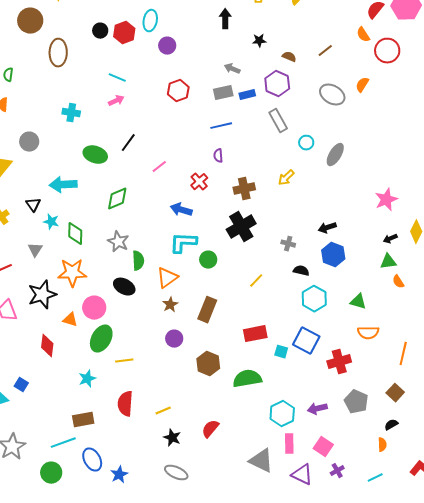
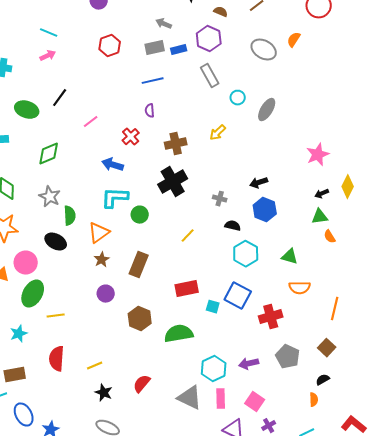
gray triangle: (261, 461) -> (190, 398), moved

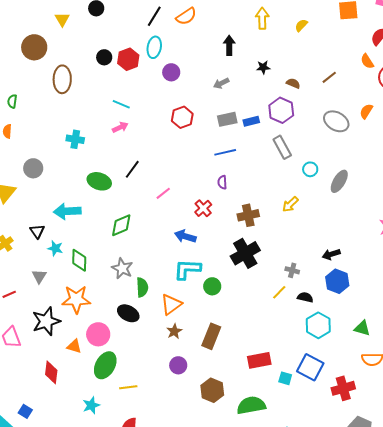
gray arrow: (164, 24) -> (221, 83), moved, turned -49
yellow line: (188, 236) -> (279, 292), moved

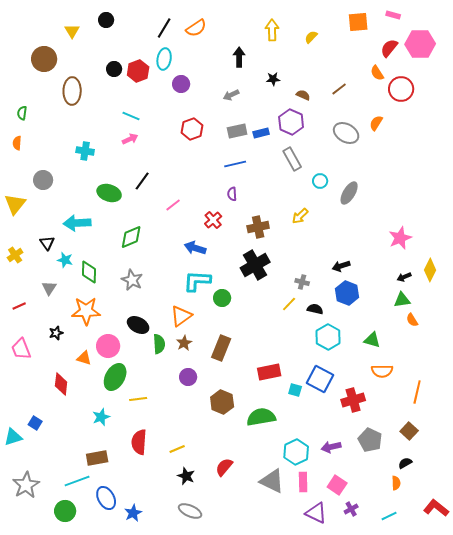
green semicircle: (142, 287) -> (159, 344), moved
black star: (46, 321) -> (56, 333), size x0.5

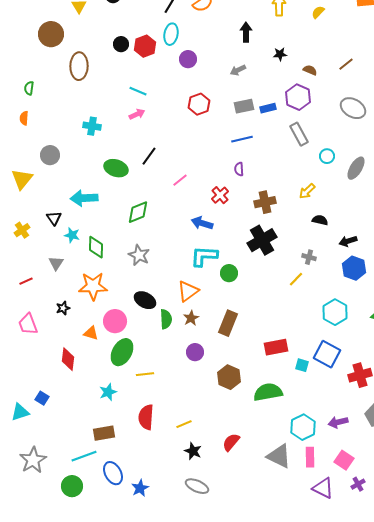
black semicircle: (315, 309) -> (320, 220), moved

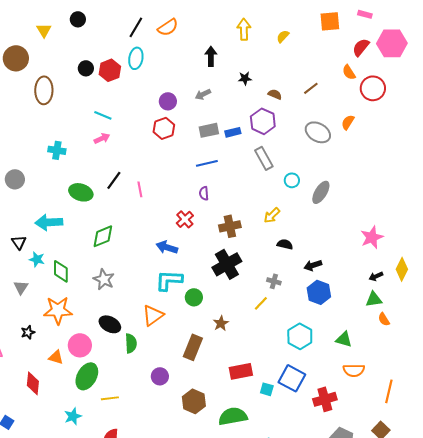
purple circle: (188, 59) -> (168, 101), moved
pink line: (180, 180) -> (140, 189), moved, turned -63
brown star: (191, 318) -> (221, 323), moved

